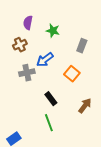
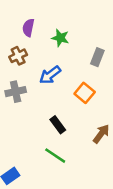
gray cross: (27, 73) -> (16, 92), moved
green line: (49, 123) -> (55, 156), turned -36

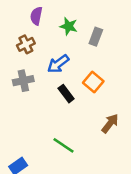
gray rectangle: (97, 57) -> (96, 37), moved
black rectangle: (58, 125) -> (66, 94), moved

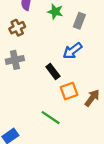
blue arrow: (58, 64) -> (72, 51), moved
orange square: (93, 82) -> (69, 91), moved, turned 30

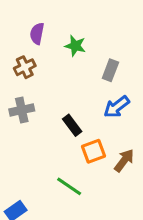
gray rectangle: (79, 21) -> (110, 70), moved
blue arrow: (72, 51) -> (117, 107), moved

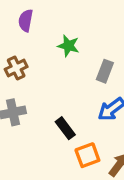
purple semicircle: (37, 34) -> (26, 20), moved

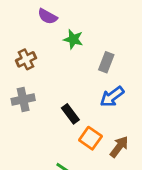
purple semicircle: (26, 20) -> (47, 16), moved, turned -72
orange square: (87, 155) -> (90, 138), turned -35

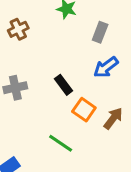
gray cross: (23, 99) -> (15, 88), moved

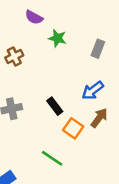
gray rectangle: (100, 32) -> (98, 49), moved
brown arrow: (113, 118) -> (99, 118), moved

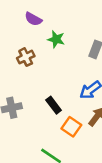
brown cross: (14, 57) -> (26, 57), moved

